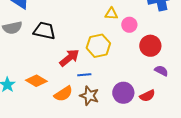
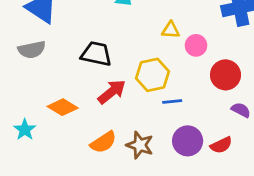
black trapezoid: (44, 31) -> (96, 54), moved
blue line: (84, 75) -> (172, 102), moved
orange diamond: (36, 81) -> (63, 107), moved

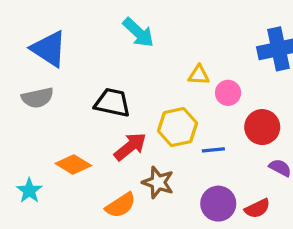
blue line: (172, 102) -> (213, 150), moved
brown star: (140, 145) -> (158, 182), moved

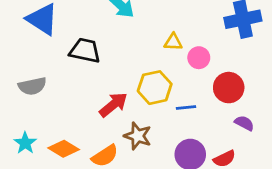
gray semicircle: (37, 98) -> (32, 86), moved
black trapezoid: (112, 103) -> (85, 51), moved
orange diamond: (73, 165) -> (64, 149), moved

